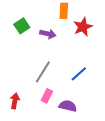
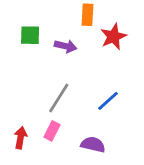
green square: (22, 26) -> (30, 35), turned 35
pink rectangle: (47, 96) -> (52, 131), moved

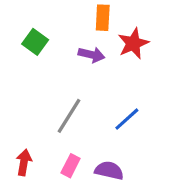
green square: (30, 35) -> (35, 42), turned 35
purple arrow: (66, 46) -> (91, 55), moved
pink rectangle: (52, 131) -> (71, 166), moved

